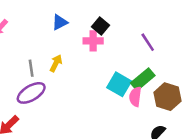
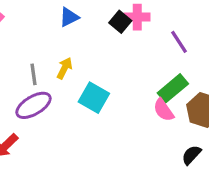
pink cross: (93, 41) -> (137, 17), moved
cyan square: (119, 84) -> (94, 98), moved
pink semicircle: (135, 97) -> (164, 110), turned -42

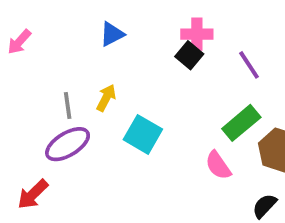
black square: (120, 22) -> (189, 55), moved
pink semicircle: (164, 110) -> (218, 165), moved

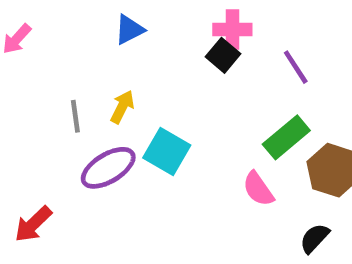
purple ellipse: (68, 144) -> (108, 168), moved

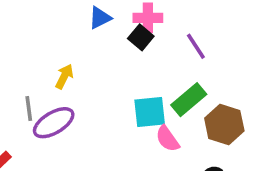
blue triangle: (129, 30) -> (100, 18), moved
gray line: (75, 116) -> (29, 108), moved
cyan square: (167, 151) -> (150, 112), moved, turned -36

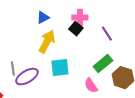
blue triangle: (100, 18) -> (43, 18), moved
yellow arrow: (64, 76) -> (47, 42), moved, size x1.6
cyan square: (150, 112) -> (60, 68), moved

